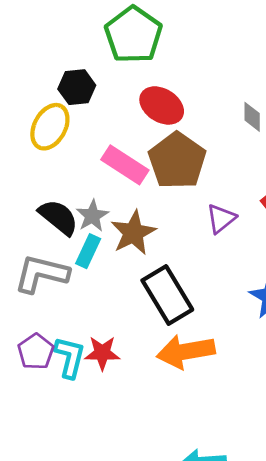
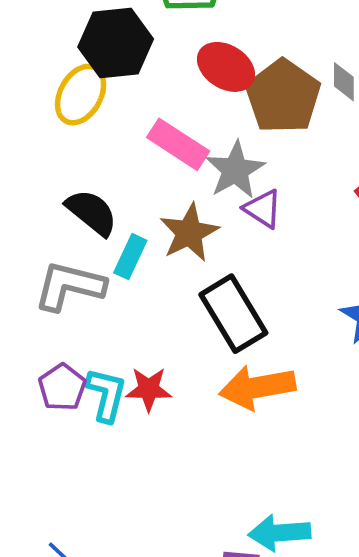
black hexagon: (77, 87) -> (116, 43), size x1.5
brown pentagon: (177, 161) -> (283, 96), moved
gray star: (92, 216) -> (235, 170), moved, size x1.4
purple triangle: (221, 219) -> (263, 209), moved, turned -48

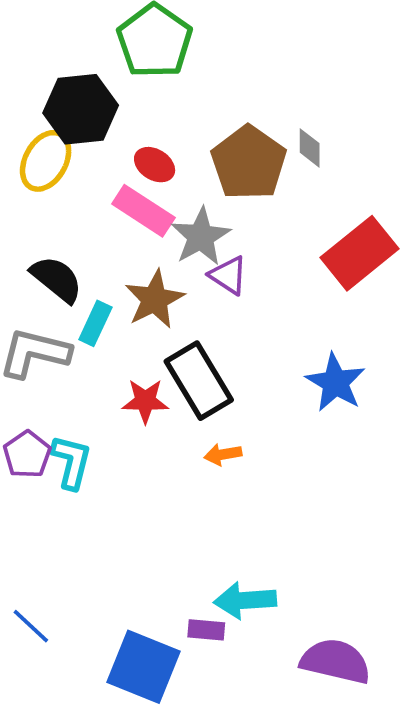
red ellipse: (226, 67) -> (155, 165), moved, size x0.7
orange arrow: (257, 387) -> (223, 454), size x0.5
red star: (149, 389) -> (145, 401), moved

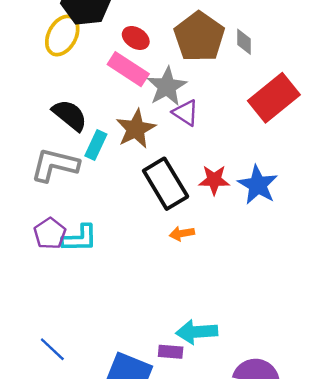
gray diamond: (310, 148) -> (244, 42), moved
red star: (145, 401) -> (214, 180), moved
cyan L-shape: (71, 462) -> (80, 238), turned 75

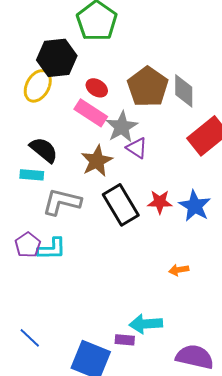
gray diamond: (244, 42) -> (184, 91), size x1.6
cyan rectangle: (96, 145) -> (32, 175), moved, turned 70
gray L-shape: (55, 165) -> (62, 202), moved
orange arrow: (182, 233) -> (179, 270), moved

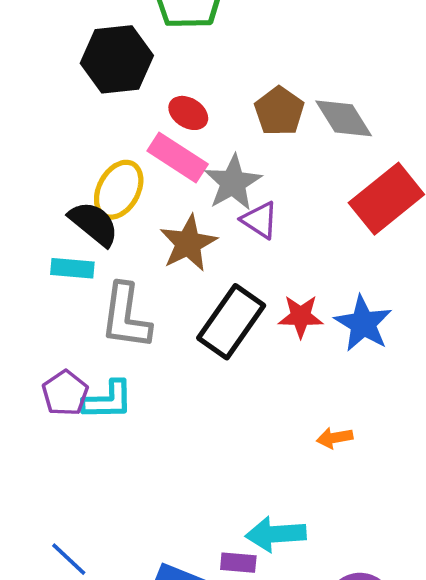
yellow ellipse: (38, 86) -> (119, 190), moved
brown pentagon: (148, 87) -> (279, 111), size x0.7
gray diamond: (184, 91) -> (344, 118), turned -32
gray L-shape: (62, 202) -> (126, 316), turned -96
black rectangle: (121, 205) -> (231, 322), turned 66

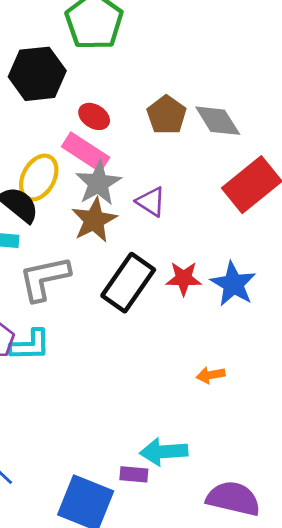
gray star: (233, 183) -> (98, 183), moved
gray L-shape: (126, 316) -> (44, 278), turned 70

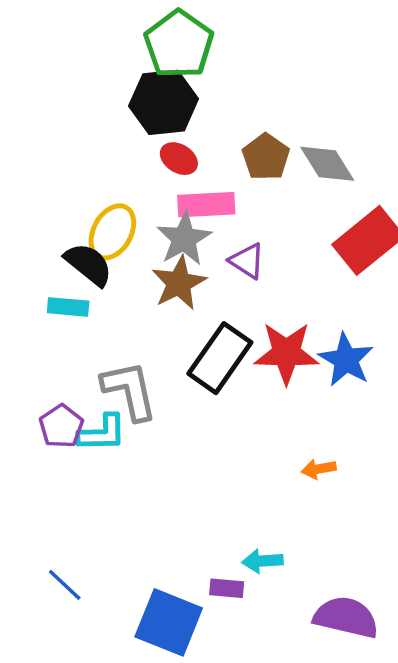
black hexagon: (37, 74) -> (164, 102), moved
pink rectangle: (86, 152) -> (206, 205), moved, turned -36
gray L-shape: (44, 278) -> (129, 390), moved, turned 90
red star: (184, 278) -> (286, 353), size x1.5
cyan arrow: (164, 452) -> (262, 561), size x0.7

